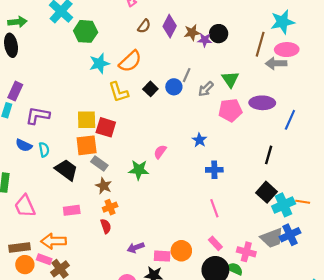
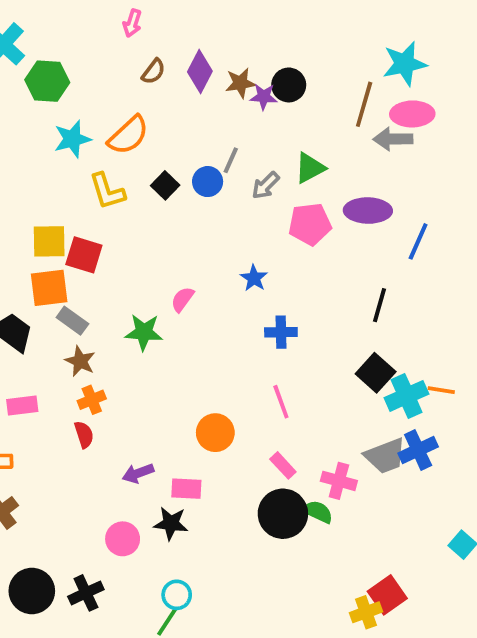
green triangle: (230, 79) -> (310, 168), turned 36
orange circle: (181, 251) -> (215, 433), moved

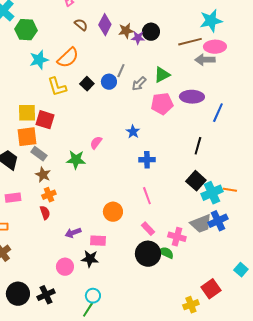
brown semicircle: (154, 71) -> (81, 25), turned -88
brown line: (364, 104) -> (190, 42), turned 60
red square: (387, 595) -> (211, 289), moved

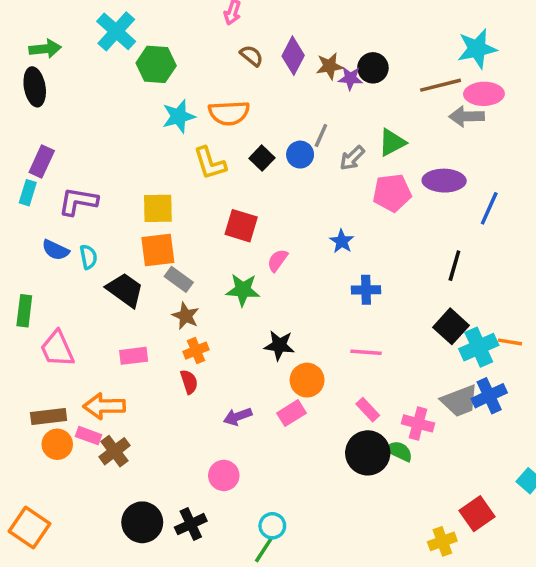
orange semicircle: (68, 58) -> (229, 113), turned 40
red square: (45, 120) -> (241, 226), moved
pink line: (147, 196) -> (366, 352), turned -66
pink rectangle: (98, 241) -> (291, 413), moved, turned -35
black star: (90, 259) -> (279, 345), moved

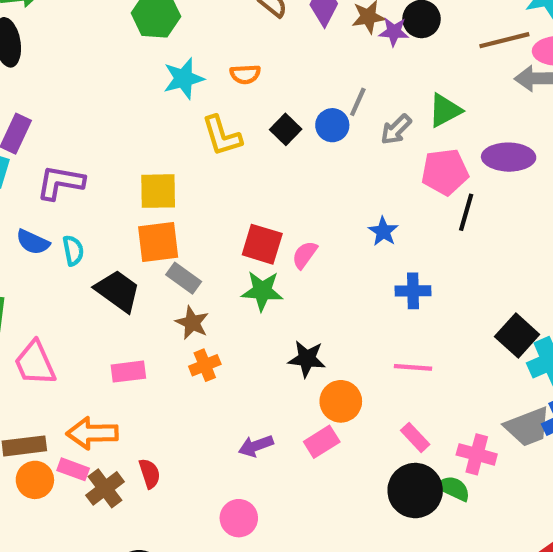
orange semicircle: (229, 113) -> (245, 74), size x0.6
red square: (241, 226) -> (262, 244), moved
black line: (454, 266) -> (466, 212), moved
red semicircle: (189, 382) -> (150, 474), moved

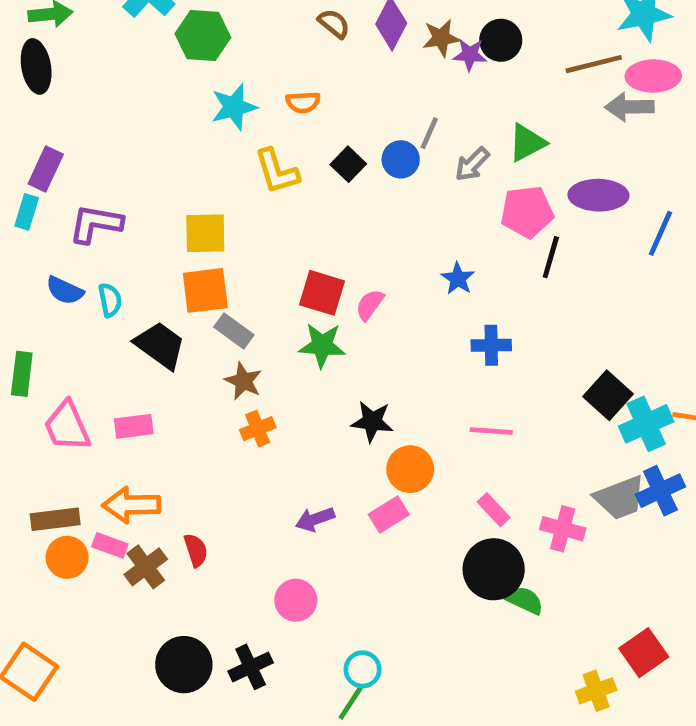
pink rectangle: (128, 372) -> (134, 426), moved
green semicircle: (453, 488) -> (525, 600), moved

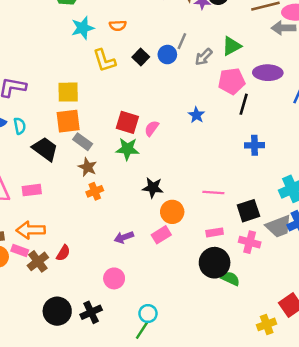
blue cross: (491, 345) -> (254, 145), moved
black square: (608, 395) -> (248, 211), moved, turned 30
pink rectangle: (494, 510) -> (215, 232), turned -56
red semicircle: (196, 550) -> (63, 253), turned 49

